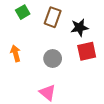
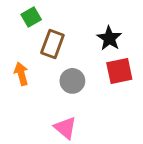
brown rectangle: (53, 17) -> (52, 44), moved
black star: (79, 28) -> (109, 38), turned -30

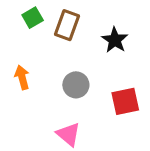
brown rectangle: (52, 44) -> (67, 25), moved
red square: (119, 71) -> (125, 101), moved

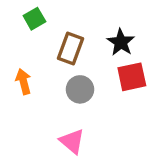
brown rectangle: (67, 25) -> (71, 49), moved
red square: (125, 101) -> (132, 77), moved

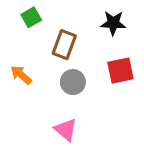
black star: (121, 42) -> (113, 23), moved, turned -30
orange arrow: (23, 82) -> (21, 75), turned -35

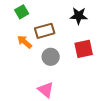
brown rectangle: (64, 45) -> (45, 31), turned 54
orange arrow: (21, 75) -> (25, 42), moved

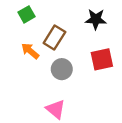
brown rectangle: (45, 31) -> (54, 38), turned -42

